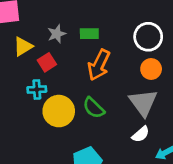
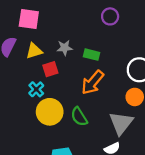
cyan cross: (37, 89) -> (36, 89), turned 35

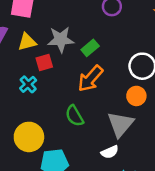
gray star: (65, 48) -> (61, 39), size x1.5
green rectangle: (91, 55) -> (90, 48), turned -56
yellow circle: (50, 112) -> (29, 137), moved

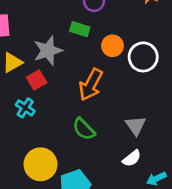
green rectangle: (90, 48) -> (80, 29), moved, turned 72
orange circle: (136, 96) -> (112, 46), moved
gray triangle: (121, 124) -> (136, 126), size x0.7

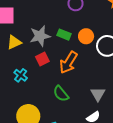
green rectangle: (80, 29) -> (64, 35), moved
red square: (37, 80) -> (42, 59), moved

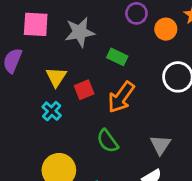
gray star: (40, 36) -> (80, 32), moved
orange circle: (86, 36) -> (166, 29), moved
yellow triangle: (14, 42) -> (56, 77), moved, turned -35

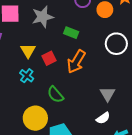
green semicircle: (108, 141) -> (55, 95), moved

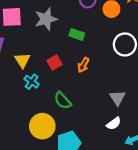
yellow triangle: (28, 51) -> (22, 60), moved
orange arrow: (76, 62) -> (83, 65), size x0.6

